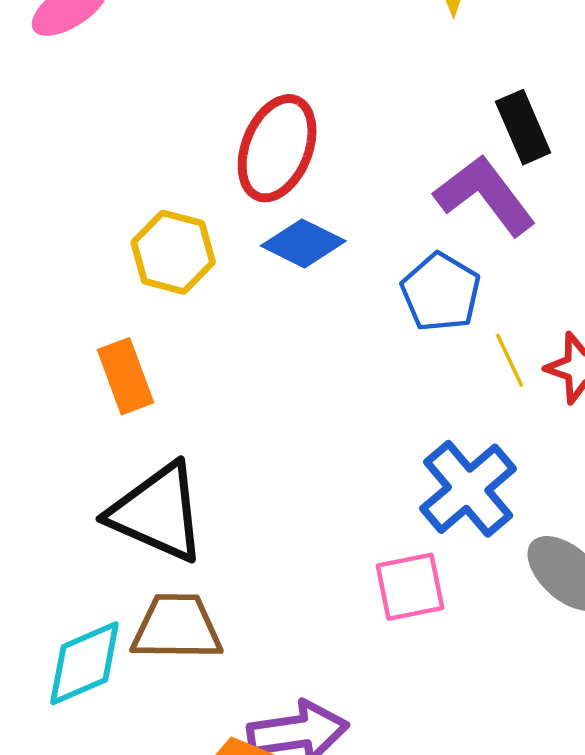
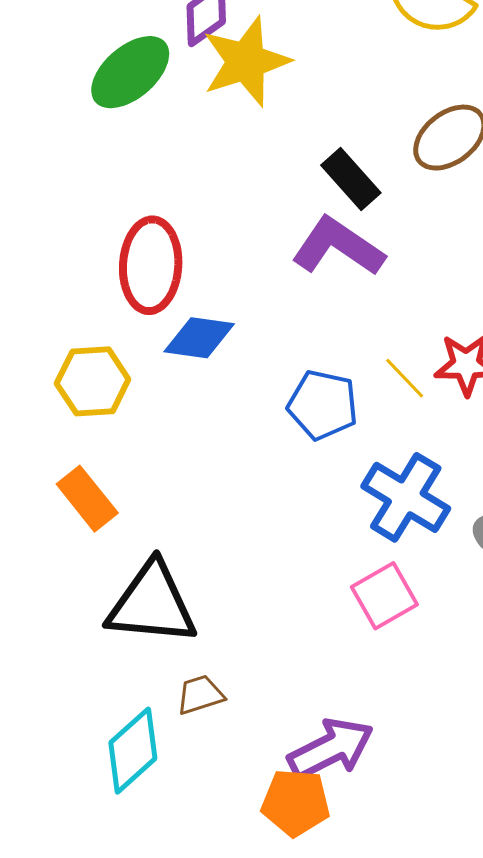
blue pentagon: (441, 292) -> (323, 405), moved
brown trapezoid: (177, 627) -> (200, 695), size x0.6

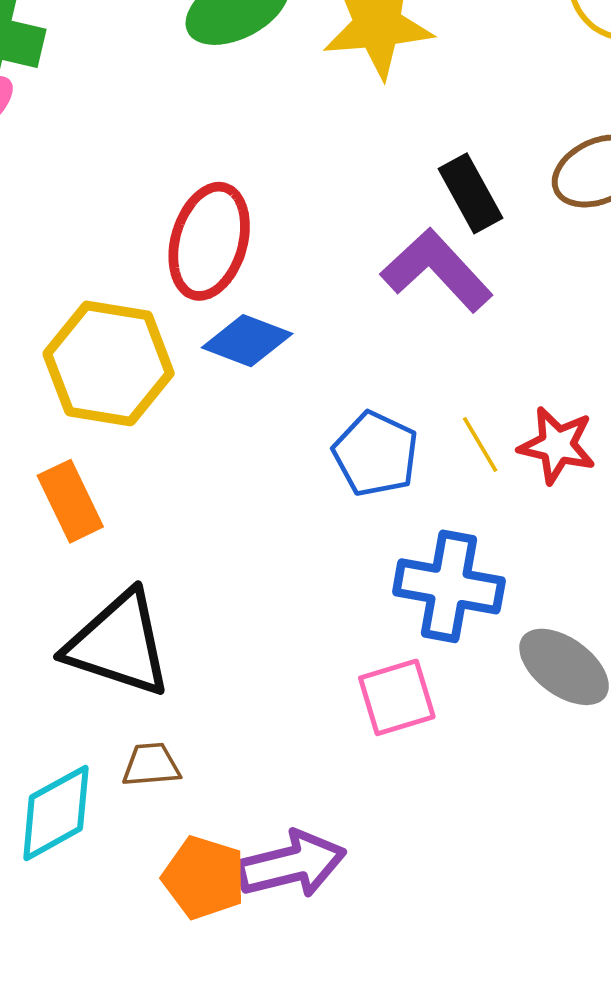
yellow hexagon: (93, 381) -> (109, 363), size x1.4
blue cross: (406, 497) -> (449, 586), turned -34
orange pentagon: (296, 803) -> (204, 878), moved

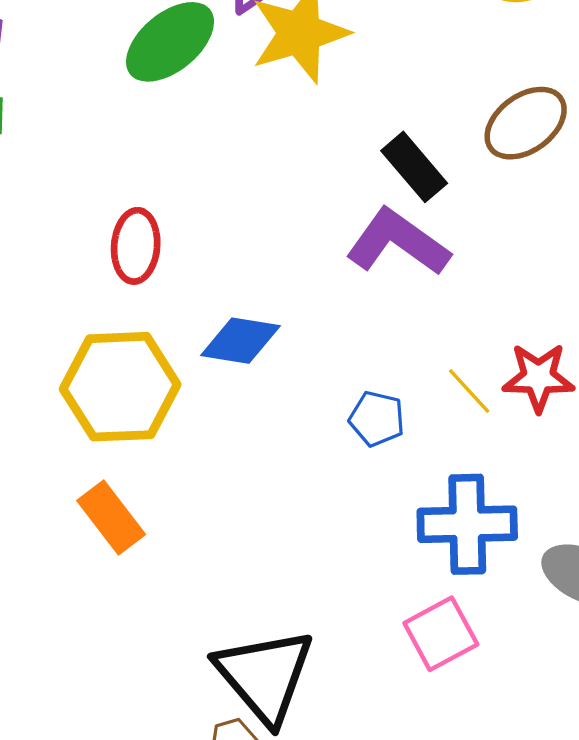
red ellipse: (209, 241) -> (136, 246), moved, size x0.7
blue pentagon: (376, 454) -> (377, 419), size x0.7
black triangle: (118, 644) -> (265, 676), moved, turned 43

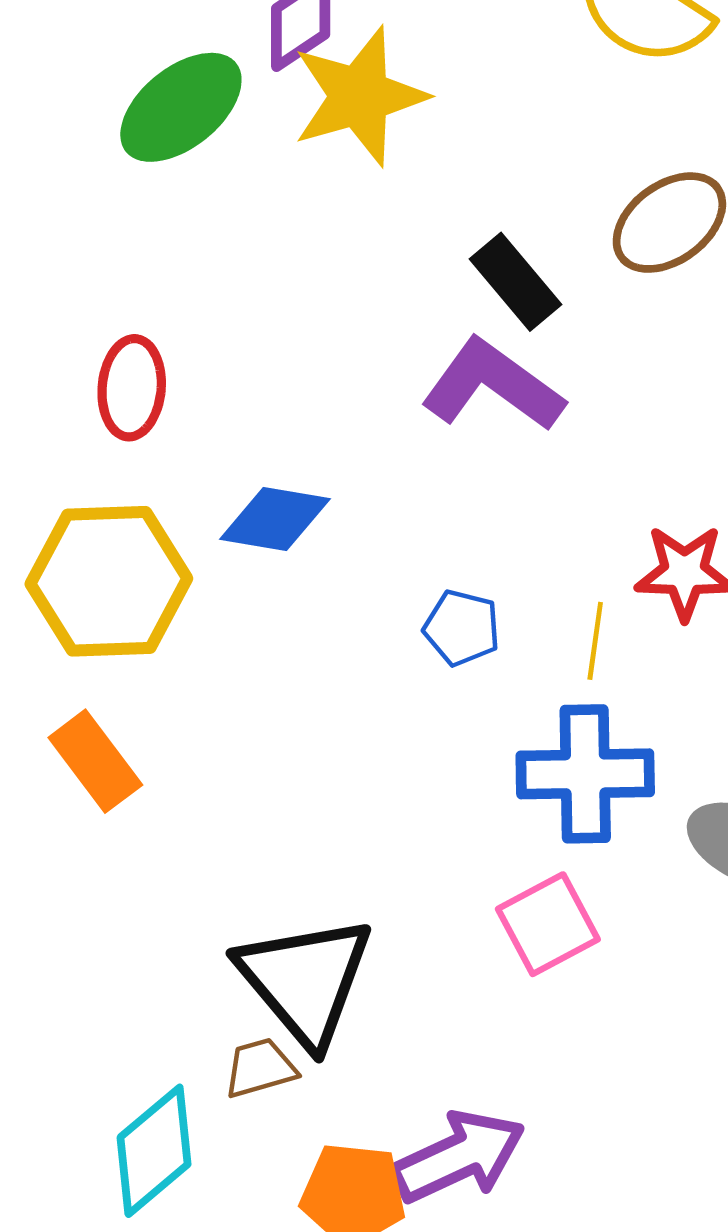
yellow line: (469, 391) -> (595, 641), moved, turned 50

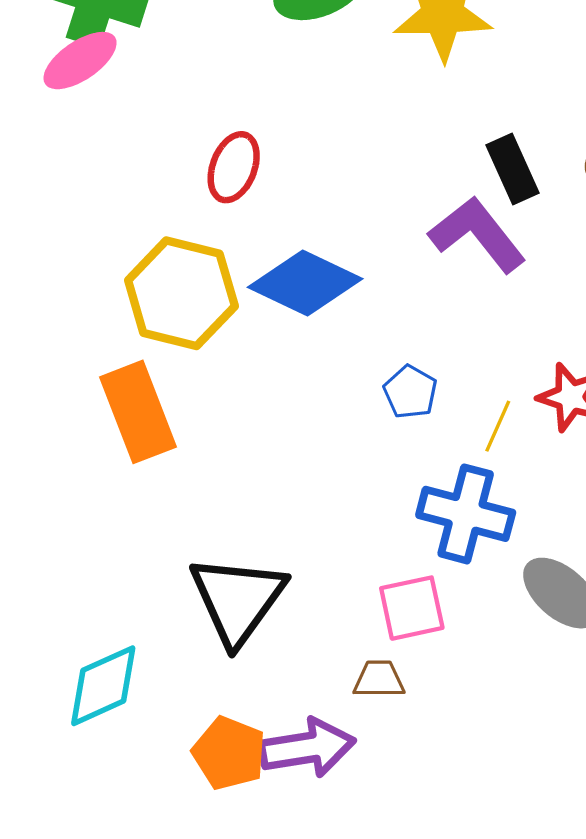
blue diamond: (275, 519) -> (305, 283), size x1.4
orange rectangle: (95, 761) -> (138, 412), size x1.4
brown trapezoid: (260, 1068) -> (379, 679), moved

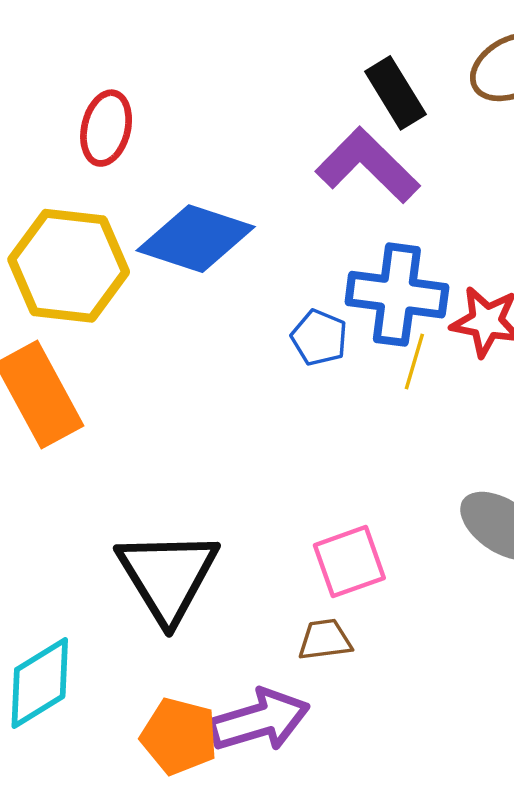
blue cross: (466, 514) -> (397, 295), moved

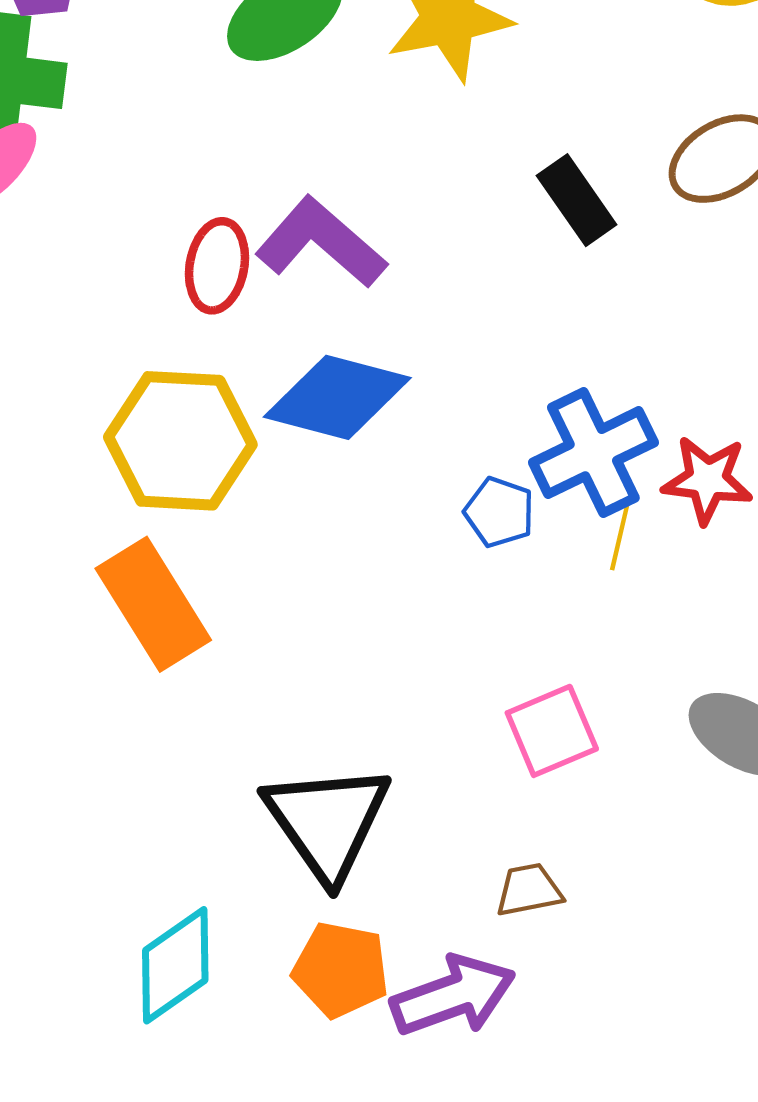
purple L-shape: (368, 165) -> (321, 243), moved
blue cross: (397, 295) -> (593, 453), turned -30
pink square: (349, 562) -> (552, 731), moved
orange pentagon: (179, 736) -> (341, 970), moved

